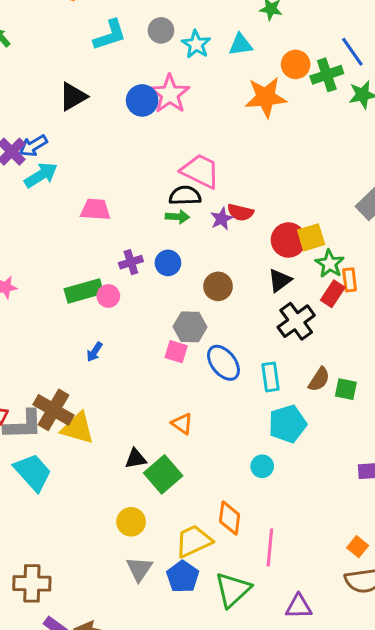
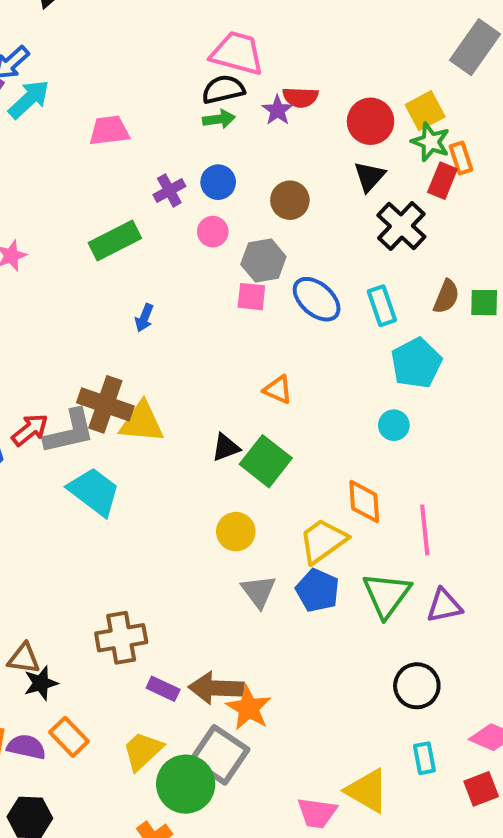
yellow square: (311, 237) -> (425, 111), moved
pink circle: (108, 296) -> (213, 232), moved
purple triangle: (299, 606) -> (444, 606), moved

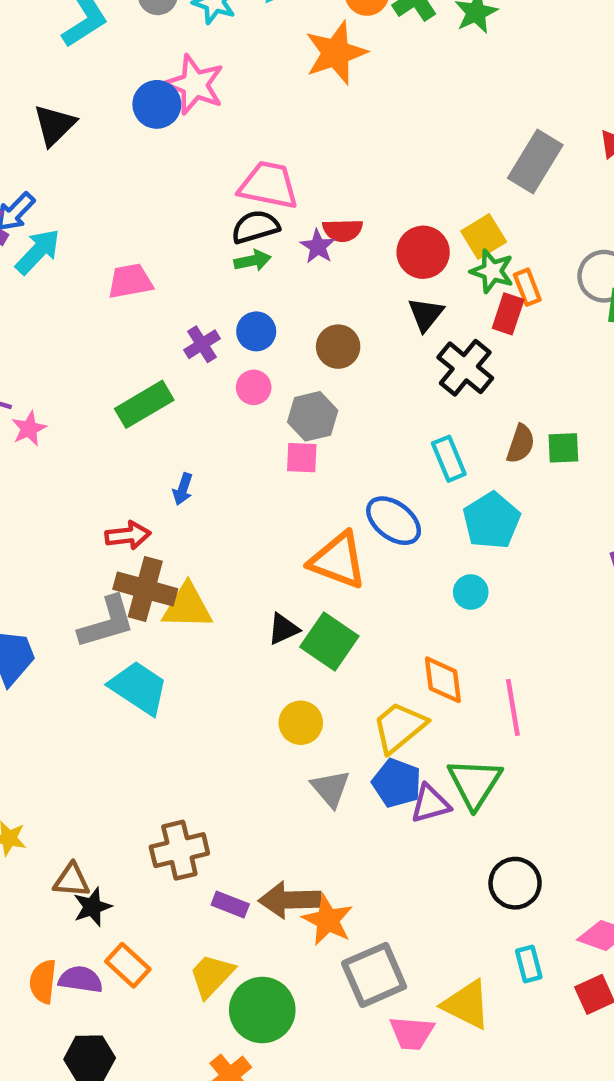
blue ellipse: (317, 299) -> (394, 521), moved
orange triangle: (278, 390) -> (338, 560), size x1.8
red arrow: (30, 430) -> (128, 535), moved, turned 36
purple triangle: (444, 606) -> (430, 804), moved
gray square: (220, 755) -> (374, 975), moved, turned 36

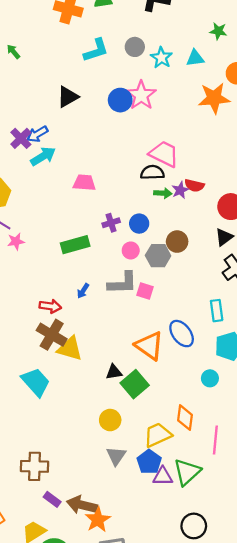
green arrow: (253, 261) -> (163, 193), moved
gray hexagon: (313, 416) -> (158, 256), moved
gray L-shape: (107, 622) -> (122, 283), moved

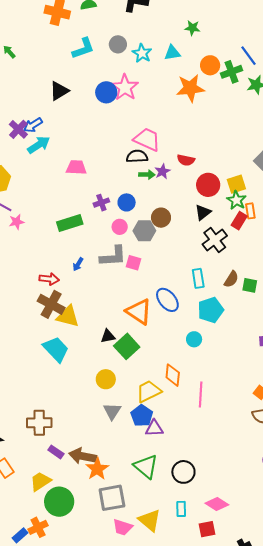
red semicircle: (194, 185) -> (186, 160), moved
cyan trapezoid: (36, 382) -> (56, 349), moved
green triangle: (187, 472) -> (146, 467), moved, turned -36

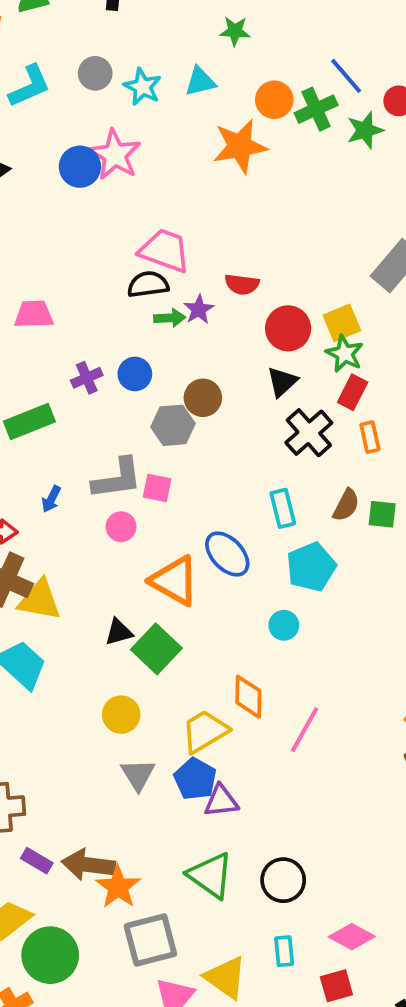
orange rectangle: (250, 211) -> (370, 437), moved
pink circle: (120, 227) -> (121, 527), moved
pink line: (201, 394) -> (305, 730), turned 30

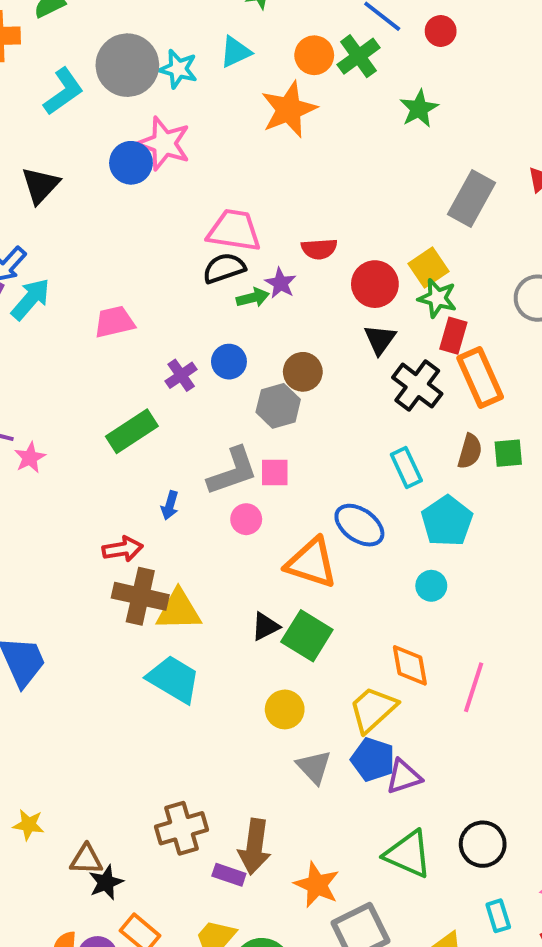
gray circle: (95, 73) -> (127, 65), size x1.8
green star: (365, 130) -> (419, 109), moved
orange rectangle: (370, 437) -> (480, 377), size x1.8
brown arrow: (88, 865) -> (255, 847), moved, turned -78

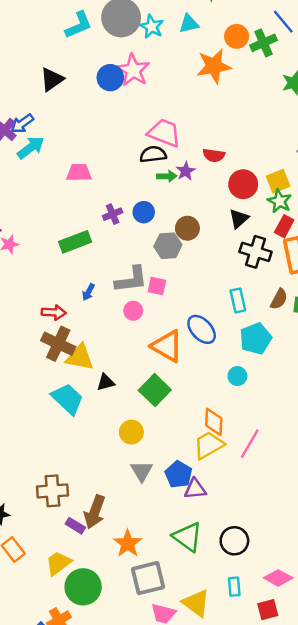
black cross: (417, 386) -> (256, 252), turned -32
black triangle: (265, 626) -> (106, 382), moved
yellow trapezoid: (373, 709) -> (209, 445), moved

